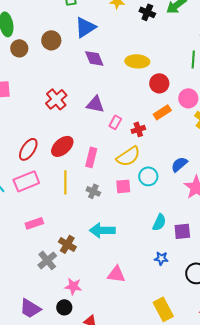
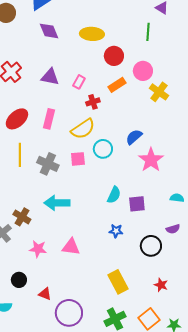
pink rectangle: (115, 122) -> (79, 82), moved
pink rectangle: (91, 157) -> (49, 119), moved
gray cross: (93, 191) -> (48, 164), size x1.5
pink star: (73, 286) -> (38, 249), moved

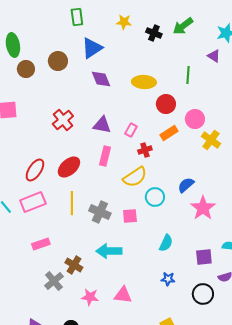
green line: (148, 32) -> (188, 75), moved
pink rectangle: (49, 119) -> (105, 156), moved
pink square: (78, 159) -> (130, 216), moved
purple square: (137, 204) -> (204, 257), moved

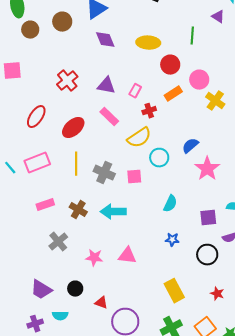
pink rectangle: (105, 156) -> (109, 117), turned -60
red ellipse: (35, 170) -> (36, 117), moved
brown cross: (74, 265) -> (78, 210), moved

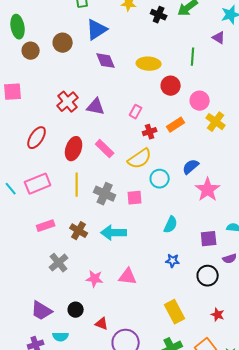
purple triangle: (106, 86) -> (96, 107), moved
orange rectangle: (173, 94) -> (176, 125), moved
pink rectangle: (109, 117) -> (105, 149), moved
red ellipse: (73, 128) -> (74, 149), turned -30

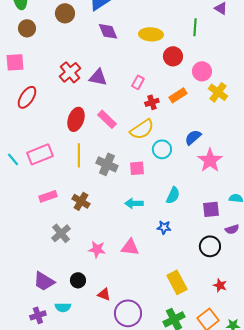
brown circle: (31, 51) -> (27, 28), moved
red ellipse: (37, 138) -> (27, 97), moved
cyan arrow: (114, 233) -> (134, 203), moved, size x0.7
blue star: (173, 261) -> (164, 227), moved

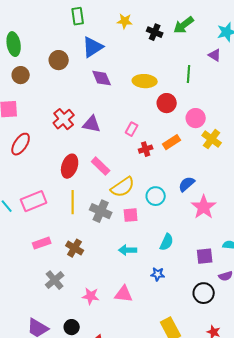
yellow semicircle: (142, 129) -> (123, 187), moved

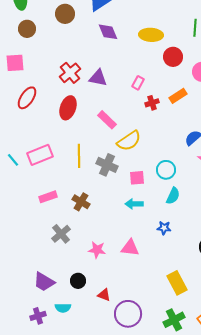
red ellipse: (70, 166) -> (68, 108), moved
cyan circle: (156, 196) -> (166, 170), moved
pink square: (131, 215) -> (137, 178), moved

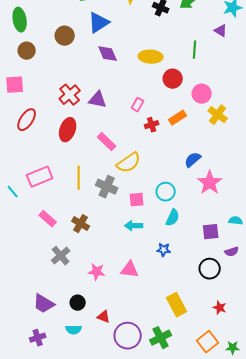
cyan line: (13, 160) -> (13, 192), moved
pink rectangle: (48, 197) -> (48, 219), turned 60
cyan semicircle: (63, 308) -> (74, 330), moved
green cross: (174, 320) -> (161, 338), moved

